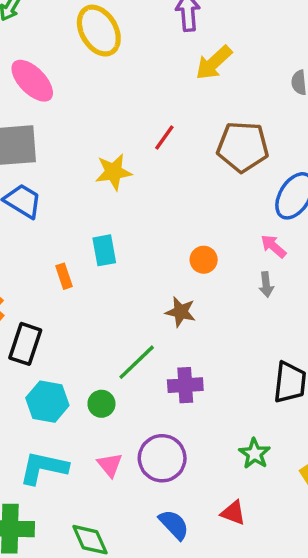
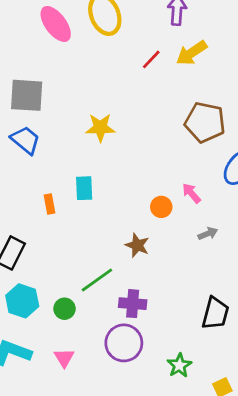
pink ellipse: (32, 81) -> (56, 24), moved
red line: (164, 137) -> (151, 59), moved
pink arrow: (273, 246) -> (191, 193), moved
gray arrow: (266, 285) -> (208, 234), turned -114
purple circle: (162, 458) -> (124, 343), moved

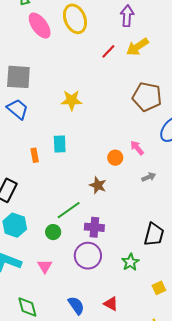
green circle: (65, 309) -> (53, 232), moved
green star: (179, 365) -> (130, 262), moved

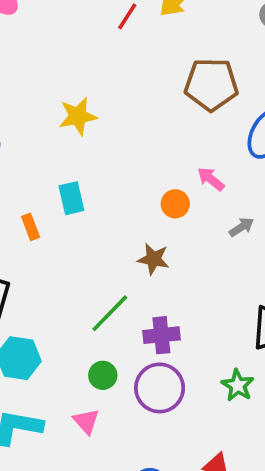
green circle: (53, 232) -> (103, 375), moved

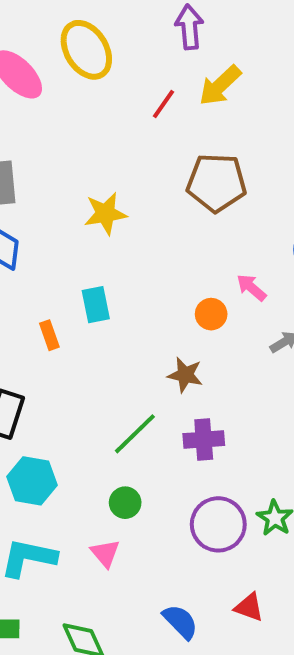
brown pentagon: (211, 84) -> (216, 183), moved
purple cross: (161, 335) -> (204, 440), moved
purple circle: (160, 388) -> (218, 524), moved

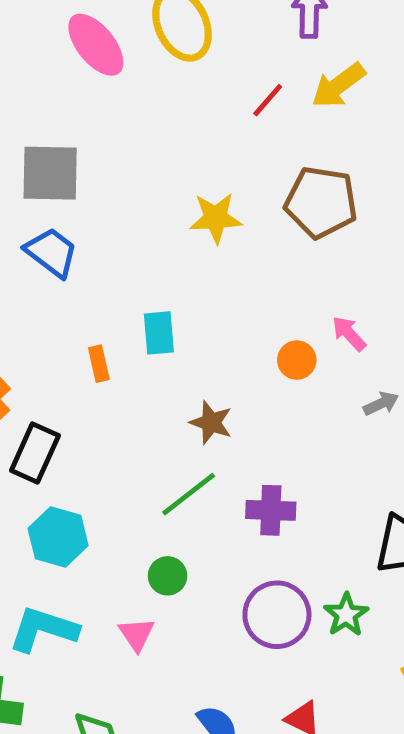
yellow star: (105, 214) -> (216, 218), moved
brown star: (185, 375) -> (211, 422), moved

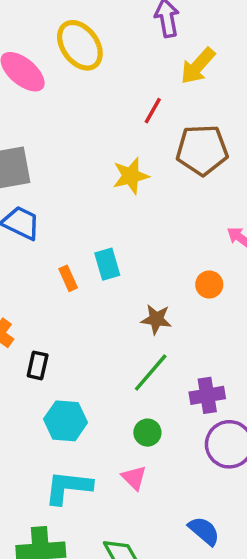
red line: (268, 100) -> (153, 111), moved
orange circle: (297, 360) -> (209, 285), moved
orange rectangle: (99, 364) -> (68, 278), moved
black rectangle: (35, 453) -> (38, 365), size x0.7
purple cross: (271, 510) -> (207, 395), moved

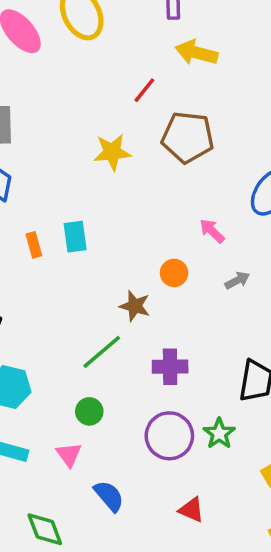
yellow arrow: (198, 66) -> (196, 53), turned 54
brown star: (156, 319) -> (135, 306), moved
purple cross: (207, 395) -> (170, 367), moved
blue semicircle: (204, 531) -> (109, 496), moved

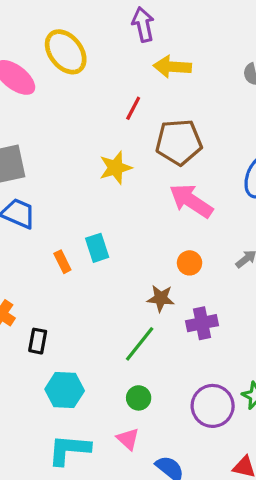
pink arrow: (212, 231) -> (191, 201), moved, size x1.8
purple cross: (170, 367) -> (202, 323), moved

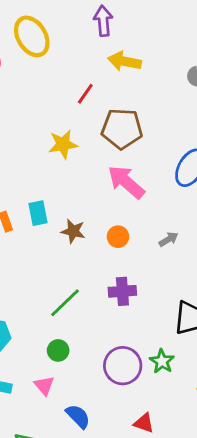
brown star: (161, 298) -> (73, 231), moved

